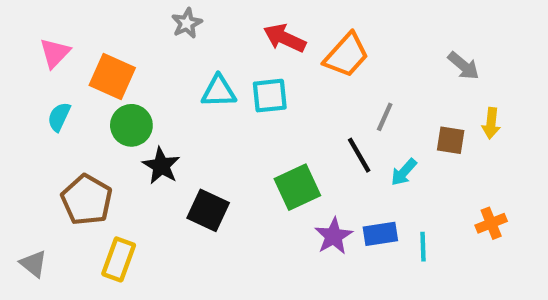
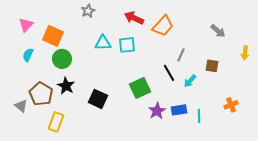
yellow arrow: (491, 123) -> (245, 53), moved
black star: (161, 166) -> (66, 86), moved
gray triangle: (34, 264) -> (21, 106), moved

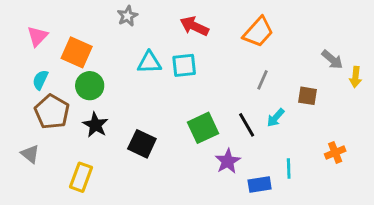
orange trapezoid: (163, 26) -> (258, 32), moved
gray arrow: (218, 31) -> (332, 60), moved
black line: (169, 73) -> (247, 125), moved
brown pentagon: (41, 94) -> (52, 112), moved
blue rectangle: (179, 110) -> (260, 184), moved

